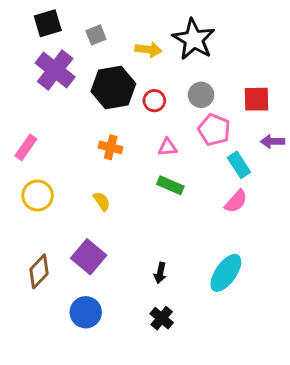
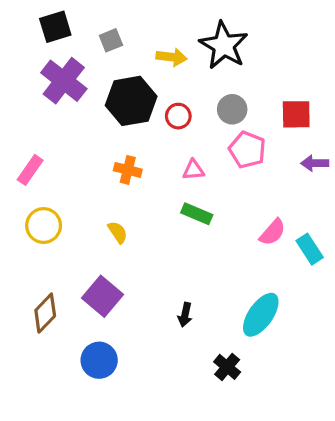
cyan rectangle: (239, 165) -> (310, 249), moved
black cross: (162, 318) -> (227, 367), moved

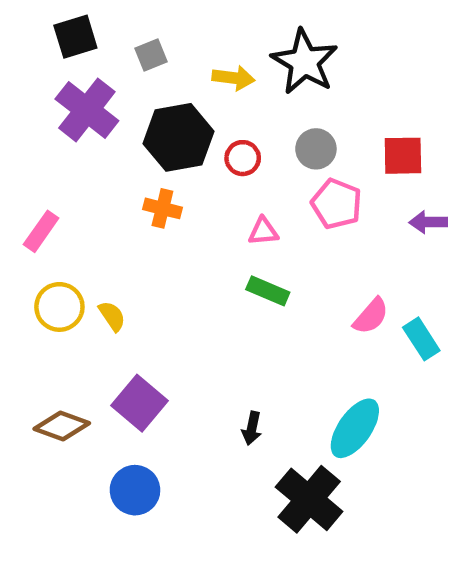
orange cross: (128, 170) -> (162, 208), moved
yellow semicircle: (118, 232) -> (112, 316), moved
brown diamond: (45, 313) -> (62, 426), turned 66
black cross: (227, 367) -> (309, 499), size x1.8

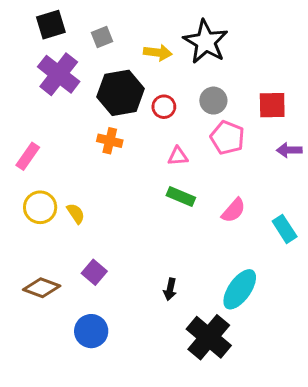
pink semicircle: (371, 316) -> (234, 210), moved
purple square: (140, 403) -> (94, 272), size x0.7

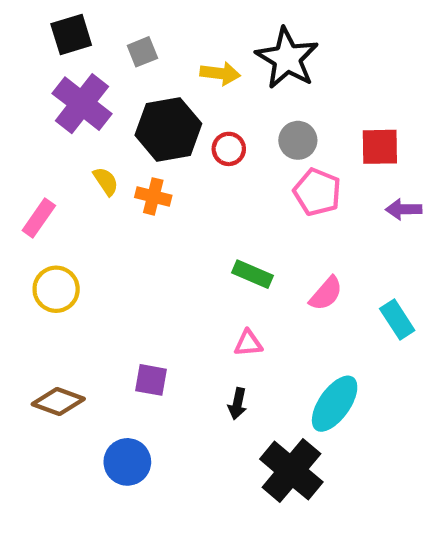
pink triangle: (178, 156) -> (248, 343), moved
yellow semicircle: (76, 213) -> (106, 181), moved
purple square: (94, 272) -> (151, 380), moved, turned -30

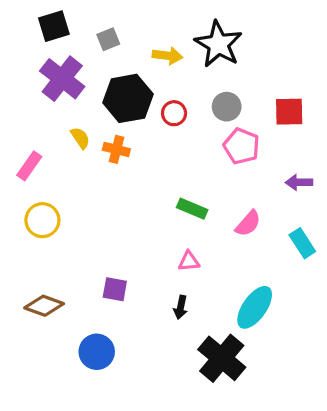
purple arrow: (404, 209) -> (299, 182), moved

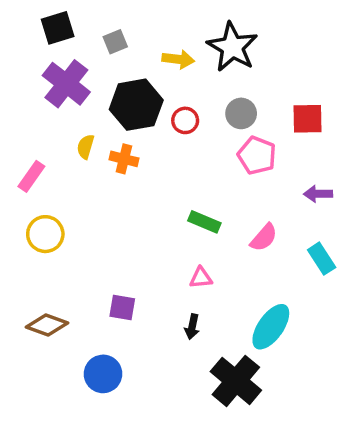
yellow semicircle: (80, 138) -> (86, 147), turned -130

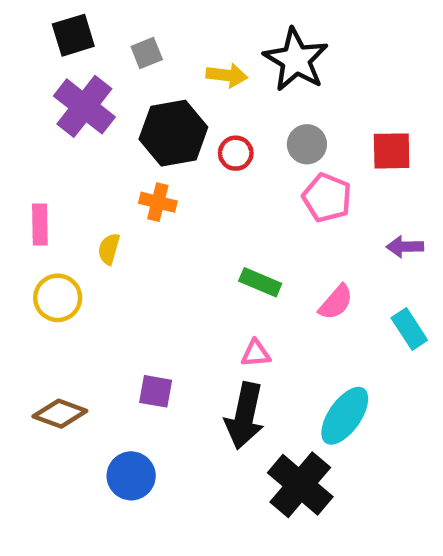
yellow semicircle: (86, 147) -> (109, 249), moved
pink rectangle: (31, 176) -> (40, 224), turned -36
black arrow: (192, 327) -> (245, 416), size x2.0

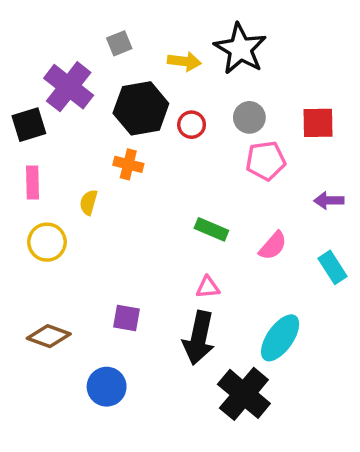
black square: (73, 35) -> (29, 125), moved
pink pentagon: (327, 198) -> (266, 161), turned -30

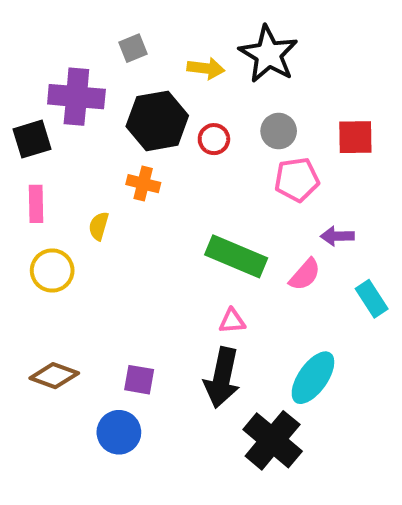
purple cross: (69, 87) -> (76, 97), turned -33
purple arrow: (329, 201) -> (337, 236), moved
green rectangle: (211, 229) -> (236, 256), size x1.6
purple square: (126, 318) -> (139, 380), moved

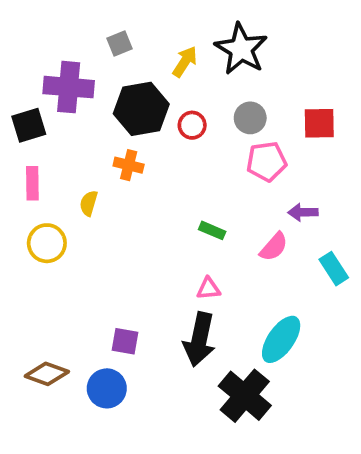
yellow arrow: (206, 68) -> (185, 62), turned -64
green rectangle: (236, 256) -> (212, 230), size x0.5
brown diamond: (54, 376) -> (47, 374), moved

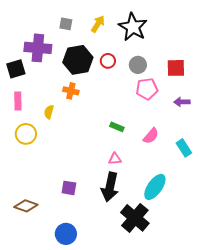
gray square: (119, 43) -> (66, 24), turned 32
yellow arrow: (185, 62) -> (98, 24), moved
red circle: (192, 125) -> (108, 61), moved
purple arrow: (303, 212) -> (182, 102), moved
blue circle: (107, 388) -> (66, 234), moved

